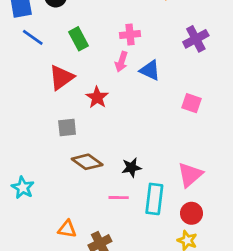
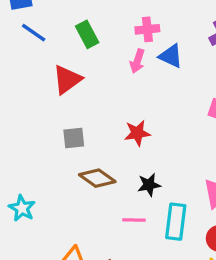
blue triangle: (150, 70) -> (171, 56), moved
red star: (97, 97) -> (137, 133), moved, turned 30

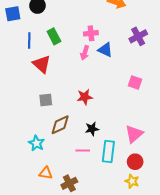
blue line: (34, 33) -> (29, 40), moved, turned 56
red triangle: (67, 79) -> (42, 64), turned -42
brown diamond: (97, 178) -> (60, 125), turned -60
cyan star: (22, 208) -> (36, 143), moved

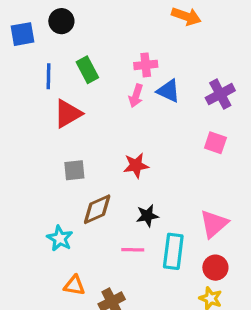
purple cross: (138, 36) -> (220, 94), moved
red triangle: (42, 64) -> (68, 114), turned 48

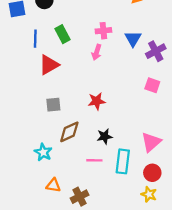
blue triangle: (168, 91) -> (133, 39), moved, turned 36

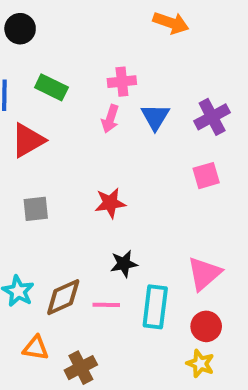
green rectangle: (63, 34) -> (51, 87), turned -36
blue triangle: (133, 39) -> (155, 117), moved
pink square: (152, 85) -> (206, 176), turned -35
brown diamond: (69, 132) -> (63, 297), moved

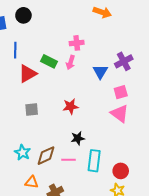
green rectangle: (51, 87) -> (49, 61), moved
blue triangle: (155, 117) -> (100, 72), moved
pink triangle: (204, 274) -> (120, 114), moved, turned -42

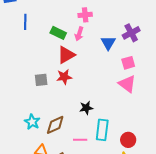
red triangle: (28, 74) -> (66, 55), moved
red star: (71, 106) -> (64, 77), moved
pink line: (68, 160) -> (80, 140), moved

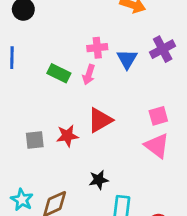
purple cross: (131, 33) -> (163, 49), moved
blue triangle: (108, 43) -> (127, 59), moved
red triangle: (66, 55) -> (100, 120), moved

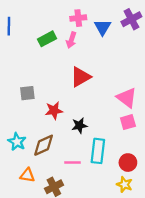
green rectangle: (59, 73) -> (47, 39), turned -54
pink square: (158, 116) -> (128, 122), moved
red star: (67, 136) -> (54, 111), moved

